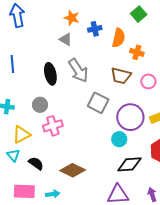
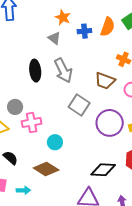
orange semicircle: (119, 38) -> (108, 27), moved
gray circle: (40, 105) -> (15, 107), moved
cyan circle: (119, 139) -> (55, 142), moved

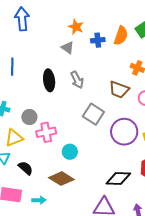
gray arrow: (63, 70) -> (77, 80), size x0.7

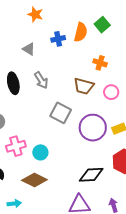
orange star: (76, 27) -> (35, 14), moved
pink cross: (46, 132) -> (16, 146), moved

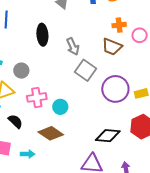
orange cross: (100, 63) -> (119, 25), moved, turned -32
gray arrow: (41, 80) -> (73, 46), moved
pink circle: (111, 92) -> (140, 35), moved

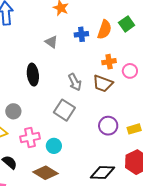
gray arrow: (73, 46) -> (75, 82), moved
gray square: (85, 70) -> (64, 110), moved
purple circle: (115, 89) -> (108, 126), size x0.7

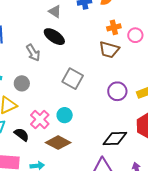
black ellipse: (33, 75) -> (54, 37), moved, turned -45
gray arrow: (75, 82) -> (33, 53), moved
pink cross: (30, 138) -> (40, 119), moved, turned -30

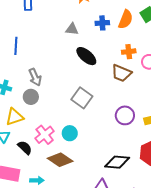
gray triangle: (55, 12) -> (72, 29), turned -32
black ellipse: (54, 37) -> (86, 56), moved
gray arrow: (33, 53) -> (35, 77), moved

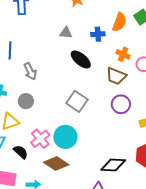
blue cross: (102, 23) -> (98, 34), moved
orange cross: (129, 52) -> (123, 54), turned 32
gray arrow: (35, 77) -> (30, 71), moved
purple circle: (125, 115) -> (121, 104), moved
cyan circle: (70, 133) -> (65, 137), size x1.5

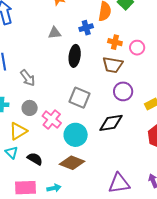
black ellipse: (81, 59) -> (75, 56), turned 70
pink cross: (40, 139) -> (52, 119), moved
black diamond: (113, 165) -> (111, 123), moved

